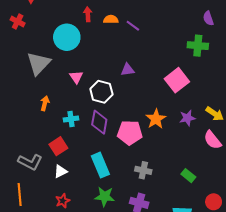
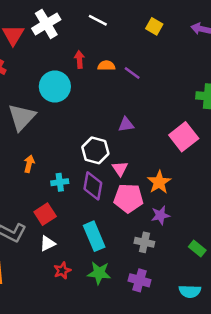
pink triangle: (76, 77) -> (120, 169), moved
purple star: (187, 118) -> (160, 215), moved
red star: (63, 201) -> (62, 271), moved

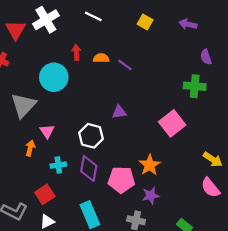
pink triangle: (120, 169) -> (47, 131), moved

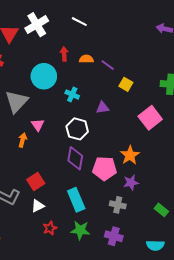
yellow square: (145, 22) -> (126, 84), moved
cyan cross: (58, 165) -> (72, 94), moved, turned 32

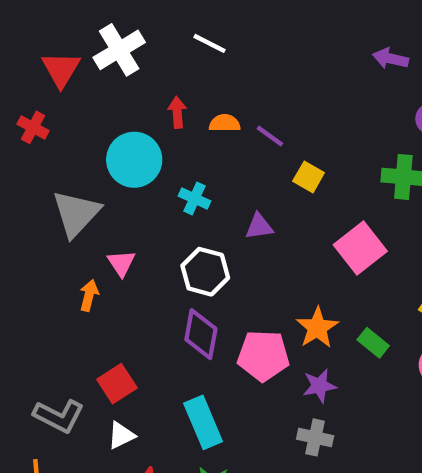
gray cross: (118, 205) -> (315, 437), moved
green rectangle: (161, 210) -> (373, 343), moved

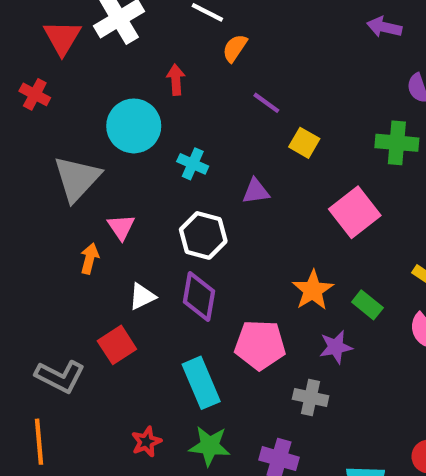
orange semicircle: (225, 123) -> (235, 48), moved, turned -56
pink pentagon: (263, 356) -> (260, 345), moved
purple star: (319, 386) -> (336, 347), moved
white triangle: (121, 435) -> (142, 296), moved

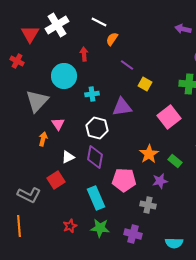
cyan cross: (193, 164) -> (92, 94), turned -32
purple triangle: (256, 191) -> (122, 107), size x1.5

